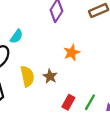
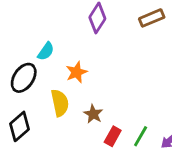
orange star: (72, 53) -> (77, 72), moved
brown star: (50, 76) -> (93, 114), moved

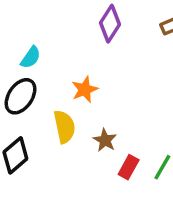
cyan semicircle: (46, 51) -> (31, 57), moved

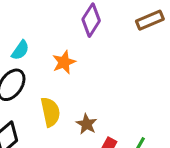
orange star: (85, 90) -> (64, 62), moved

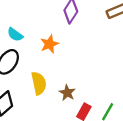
cyan semicircle: (20, 50) -> (15, 35), turned 91

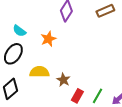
yellow semicircle: (39, 83) -> (39, 72), turned -78

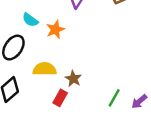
cyan semicircle: (19, 31) -> (30, 20), moved
red rectangle: (77, 96) -> (60, 98), moved

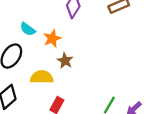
brown star: (73, 79) -> (65, 61), moved

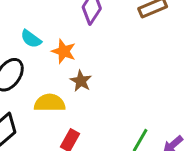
orange star: (52, 38) -> (64, 51), turned -30

